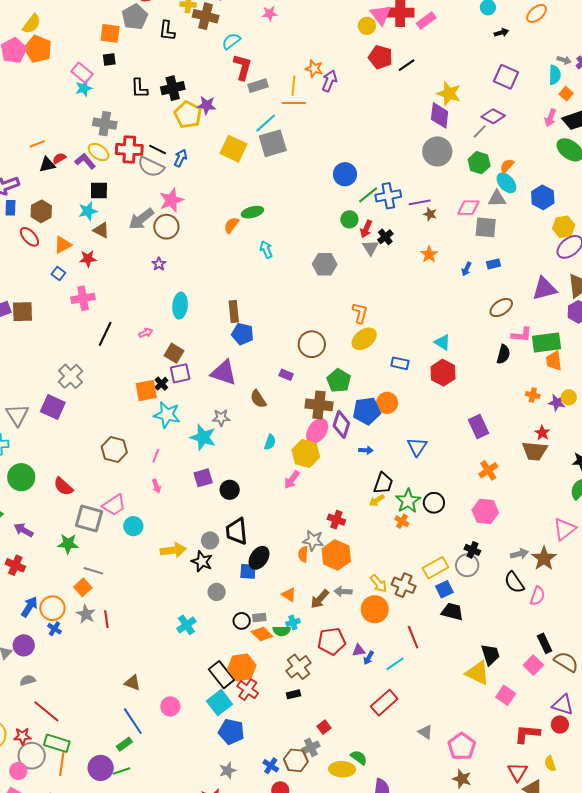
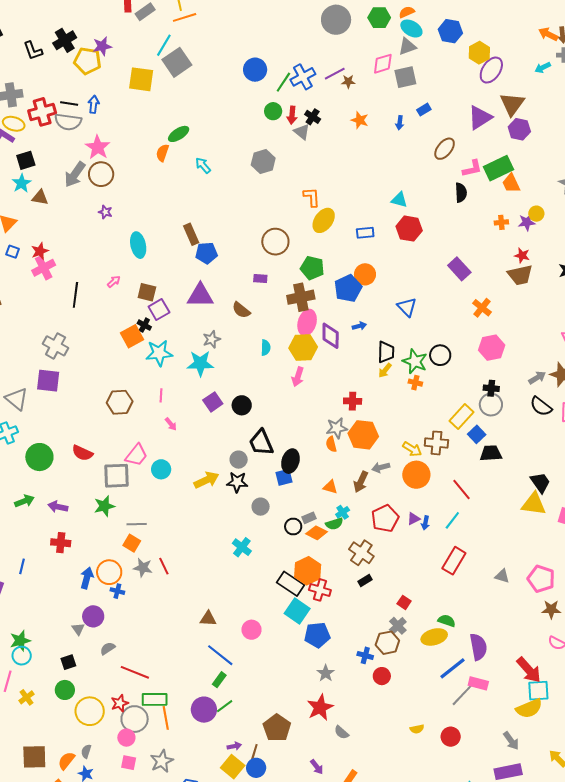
orange semicircle: (507, 166) -> (407, 12), turned 42
red star: (88, 259) -> (40, 251), moved
purple diamond: (341, 424) -> (331, 336), moved

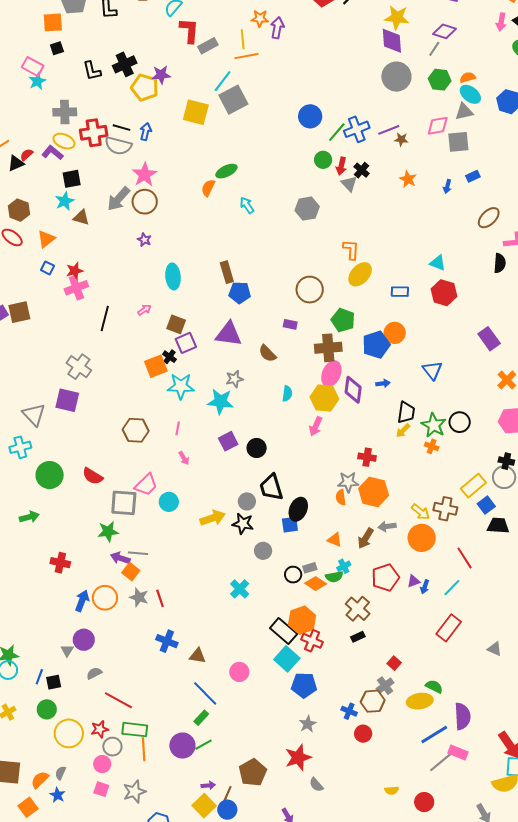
purple arrow: (58, 507) -> (120, 558), moved
blue line: (22, 566) -> (39, 677), moved
blue cross: (117, 591) -> (167, 641), moved, size x1.5
gray circle: (135, 719) -> (112, 747), size x0.7

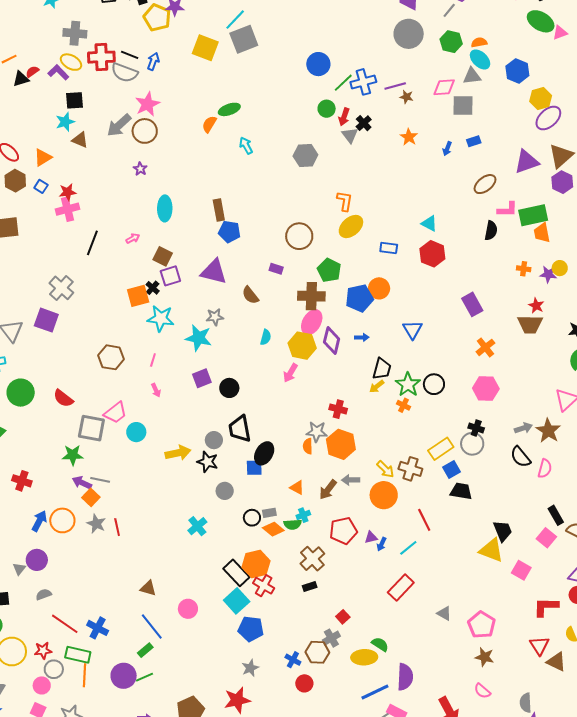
brown hexagon: (19, 210) -> (15, 181), moved
blue cross: (167, 641) -> (98, 628), moved

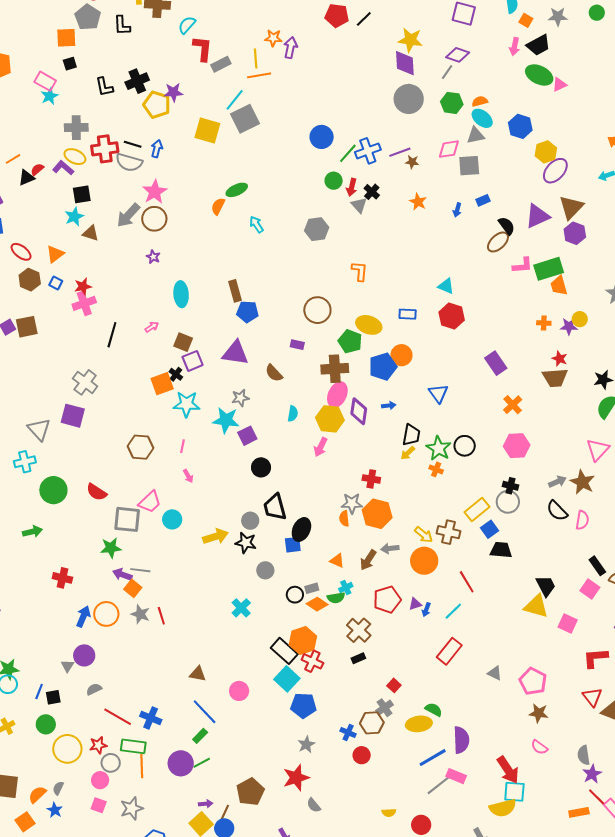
yellow ellipse: (351, 226) -> (369, 325), moved, turned 65
black semicircle: (491, 231) -> (507, 226), moved, turned -42
purple square: (202, 378) -> (247, 436), moved

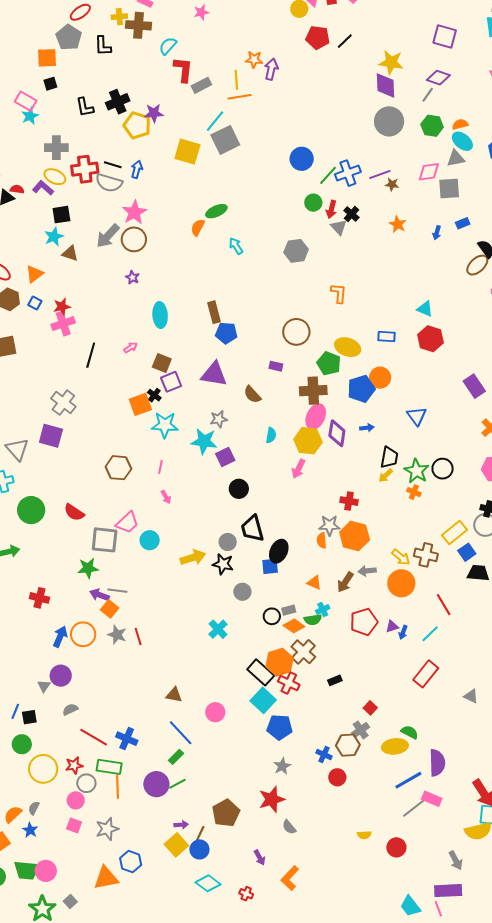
red semicircle: (37, 169) -> (17, 189), turned 48
brown cross: (359, 630) -> (303, 652), moved

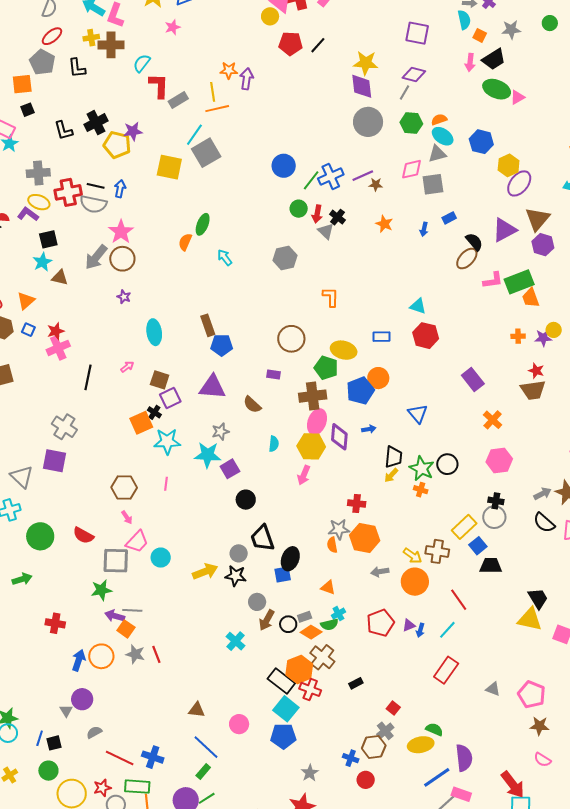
green ellipse: (216, 211) -> (203, 224), turned -40
pink arrow: (166, 497) -> (127, 517), moved
brown arrow: (345, 582) -> (267, 620), moved
blue pentagon: (280, 727) -> (283, 736), moved

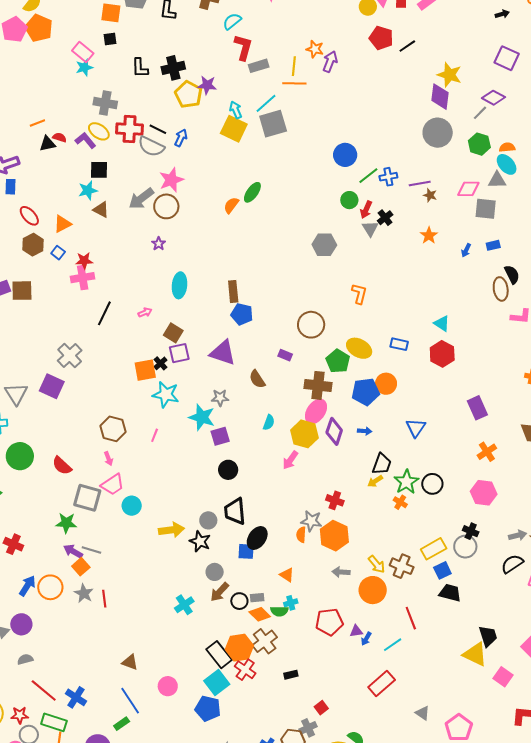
blue cross: (331, 177) -> (388, 177), size x0.7
cyan arrow: (225, 257) -> (236, 110), moved
brown ellipse: (467, 259) -> (501, 289), turned -65
black semicircle: (544, 523) -> (512, 564), turned 90

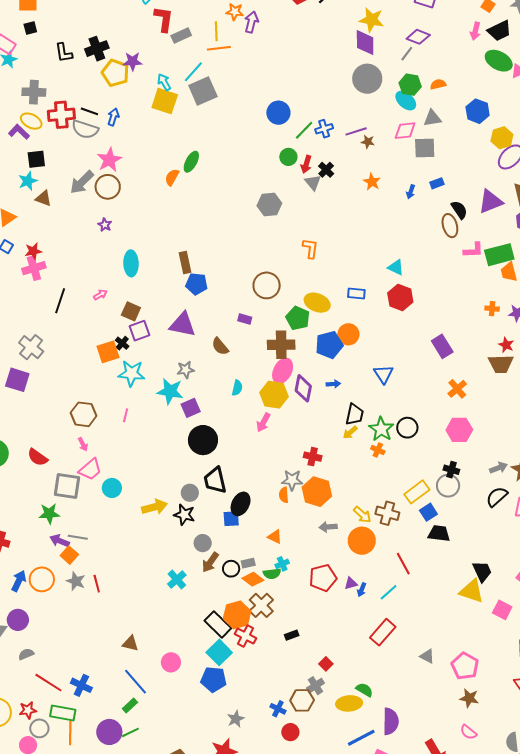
cyan ellipse: (507, 164) -> (406, 101), moved
black circle: (228, 470) -> (203, 440), size x1.5

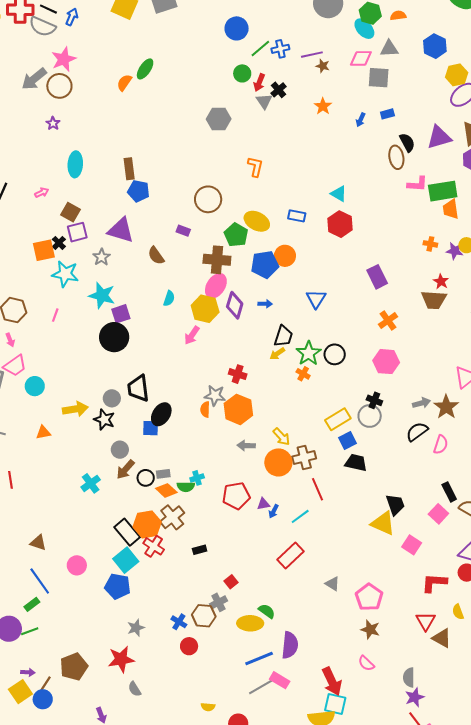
gray star: (186, 370) -> (101, 257), moved, turned -30
black circle: (203, 440) -> (114, 337), moved
brown cross: (387, 513) -> (304, 458), moved, turned -35
orange triangle: (275, 537) -> (43, 432), moved, turned -42

